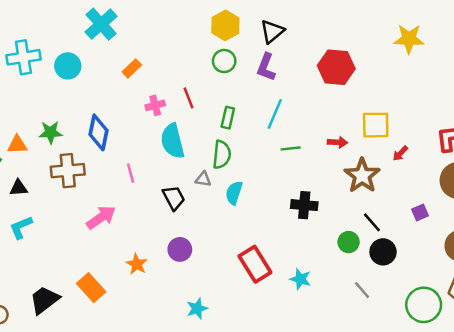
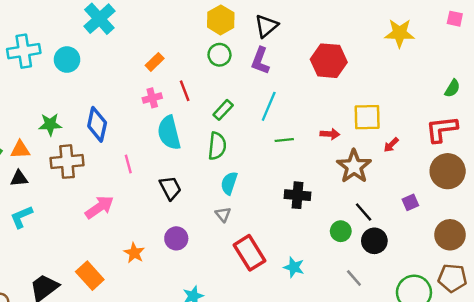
orange rectangle: (132, 68) -> (155, 62), moved
green rectangle: (228, 118) -> (223, 110), turned 30
orange triangle: (17, 145) -> (20, 150), moved
gray triangle: (203, 179) -> (223, 214), moved, turned 42

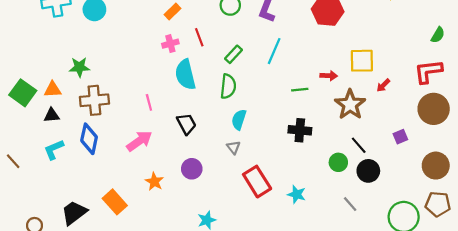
blue diamond: (97, 124) -> (89, 139), moved
green line: (284, 140) -> (300, 90), moved
pink arrow: (99, 207) -> (139, 141), moved

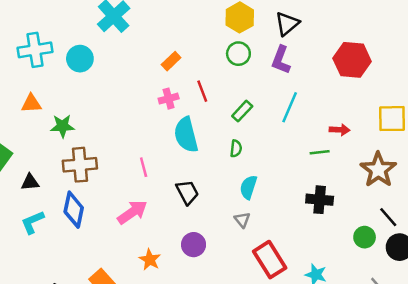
red arrow: (329, 76) -> (340, 130), moved
green semicircle: (228, 86) -> (236, 148), size x0.6
orange triangle: (53, 90) -> (31, 104), moved

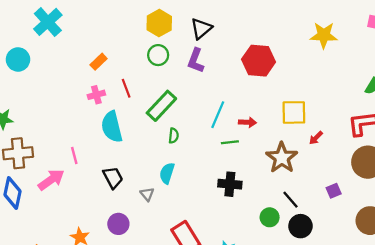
cyan line: (290, 107) -> (218, 115), moved
green rectangle: (242, 111) -> (161, 106), size x1.6
green semicircle: (236, 148) -> (174, 136), moved
pink arrow: (132, 212) -> (51, 180), moved
gray triangle: (242, 220) -> (147, 194), moved

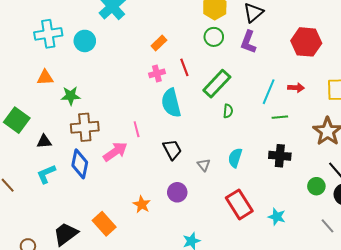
red arrow: (248, 122) -> (296, 88), moved
cyan semicircle: (167, 173) -> (235, 158), moved

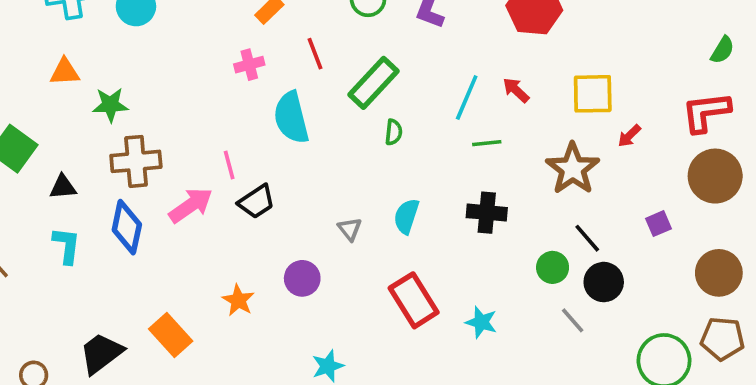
pink cross: (157, 73) -> (249, 65), moved
red arrow: (296, 88) -> (516, 90), turned -140
black trapezoid: (172, 150) -> (257, 202), moved, turned 85
cyan L-shape: (46, 174) -> (67, 245), turned 120
gray line: (328, 226) -> (573, 320), moved

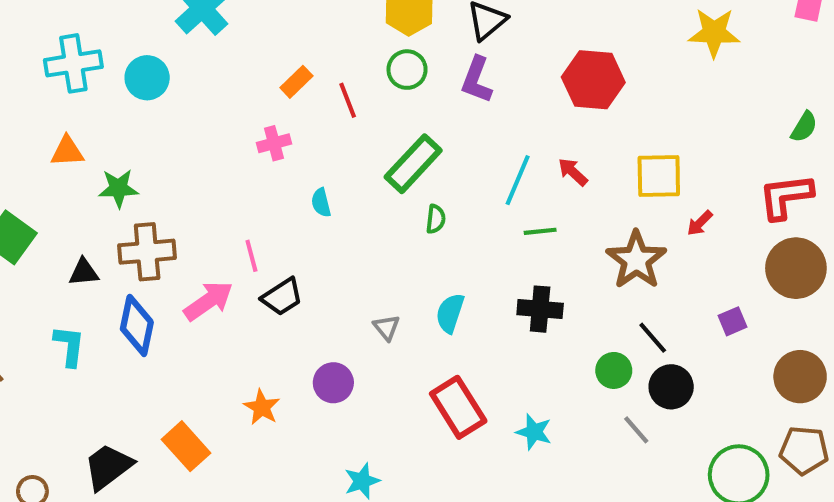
red line: (315, 54) -> (348, 100), moved
cyan semicircle: (291, 118) -> (321, 203), size x0.5
black triangle: (63, 187) -> (84, 272), moved

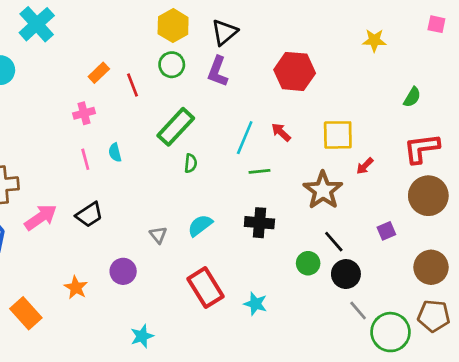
yellow star: (714, 33) -> (374, 40), size x0.7
green semicircle: (804, 127) -> (412, 97), moved
pink line: (251, 256) -> (85, 159), moved
cyan semicircle: (450, 313) -> (200, 225), turned 35
gray line: (636, 430) -> (358, 310), moved

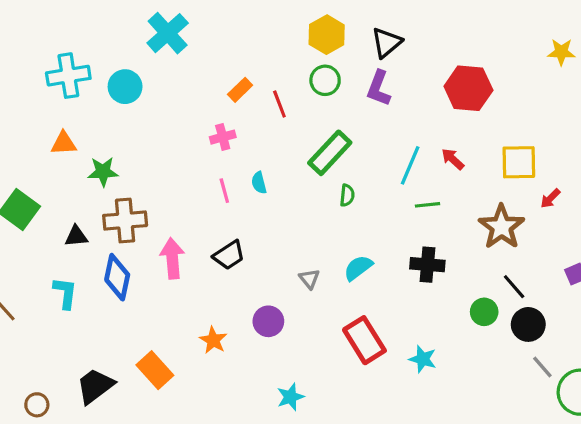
pink arrow: (41, 217) -> (172, 258), turned -60

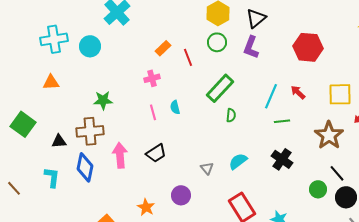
green star: (103, 172) -> (103, 100), moved
black cross: (427, 265) -> (282, 159), turned 30

